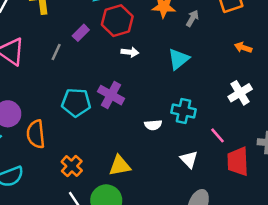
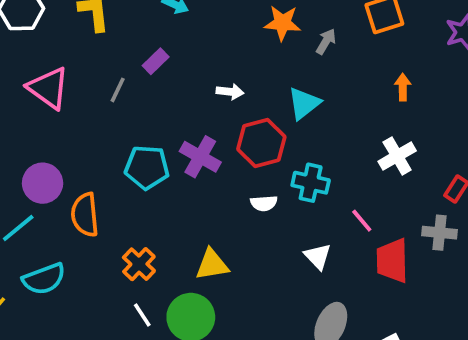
red hexagon: (117, 21) -> (261, 143), moved
orange arrow: (243, 48) -> (403, 87), turned 70

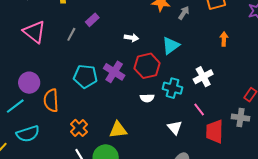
white cross: (397, 156) -> (203, 77), moved

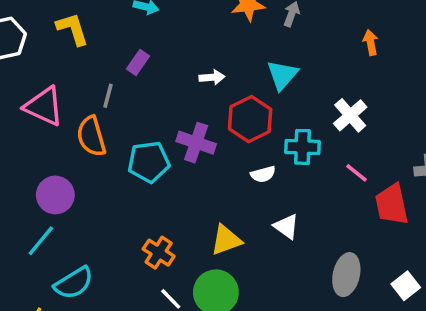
orange semicircle: (51, 100) -> (91, 136), moved
white triangle: (175, 128) -> (286, 226), moved

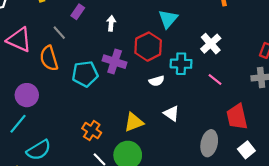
white arrow: (212, 77) -> (111, 23), moved, turned -80
gray line: (108, 96) -> (59, 33), turned -56
red trapezoid: (392, 204) -> (237, 117), moved

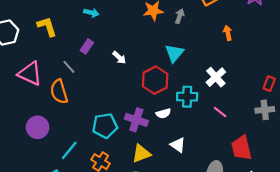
white arrow: (111, 23) -> (119, 58), turned 128
purple cross: (115, 62) -> (136, 120), moved
cyan pentagon: (85, 74) -> (105, 126), moved
cyan line: (18, 124) -> (69, 150), moved

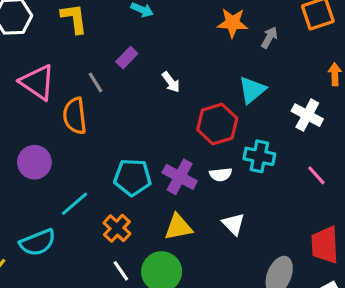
white cross: (216, 77) -> (307, 115), moved, turned -30
pink line: (220, 112) -> (316, 175), moved

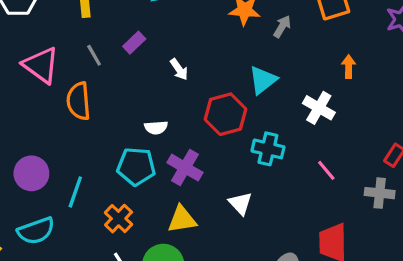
gray line: (96, 82) -> (94, 55), moved
purple circle: (34, 162) -> (31, 173), moved
white semicircle: (221, 174) -> (156, 128), moved
cyan line: (74, 204) -> (75, 192), turned -32
white triangle: (233, 224) -> (240, 203), moved

